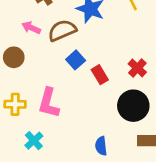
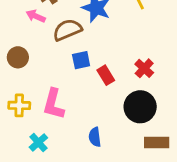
pink arrow: (31, 28) -> (36, 16), moved
blue square: (76, 60) -> (81, 60), turned 30
blue semicircle: (101, 146) -> (95, 137), moved

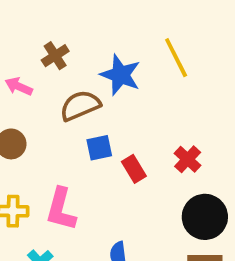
pink arrow: (36, 16) -> (19, 86), moved
black circle: (140, 107) -> (205, 217), moved

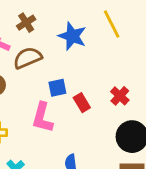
brown semicircle: (80, 106) -> (28, 58), moved
pink L-shape: (61, 209) -> (42, 118), moved

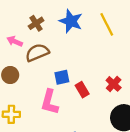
blue star: (72, 36) -> (71, 21), moved

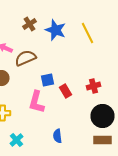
brown cross: (36, 23) -> (30, 24), moved
red cross: (114, 84) -> (94, 86), turned 32

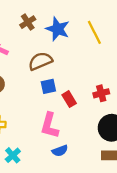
brown semicircle: (26, 58) -> (40, 61), moved
pink L-shape: (36, 102) -> (50, 125), moved
blue semicircle: (58, 136) -> (60, 151), turned -104

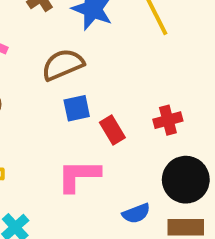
pink L-shape: (50, 125) -> (79, 176), turned 75
blue semicircle: (60, 151) -> (136, 213), moved

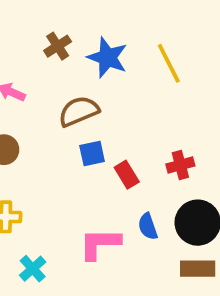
pink L-shape: (79, 176) -> (100, 244), moved
blue semicircle: (136, 213) -> (148, 226), moved, turned 92

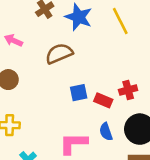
blue square: (92, 154) -> (79, 93), moved
red rectangle: (127, 175) -> (103, 100), moved, turned -36

